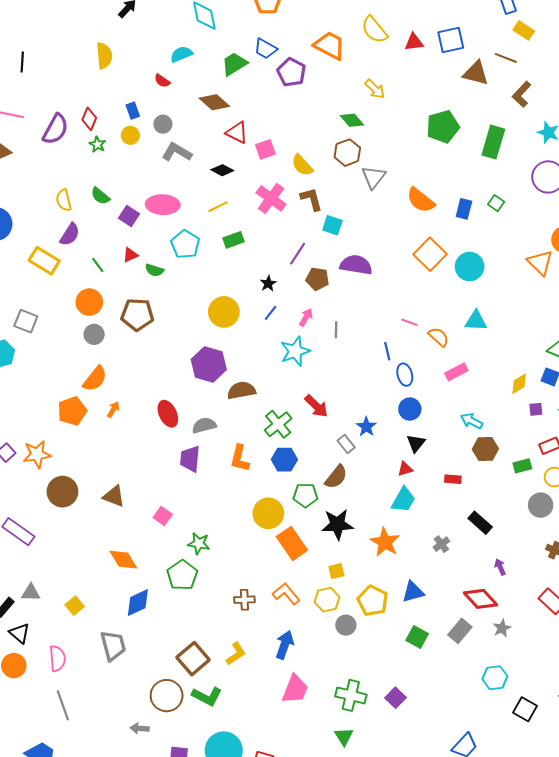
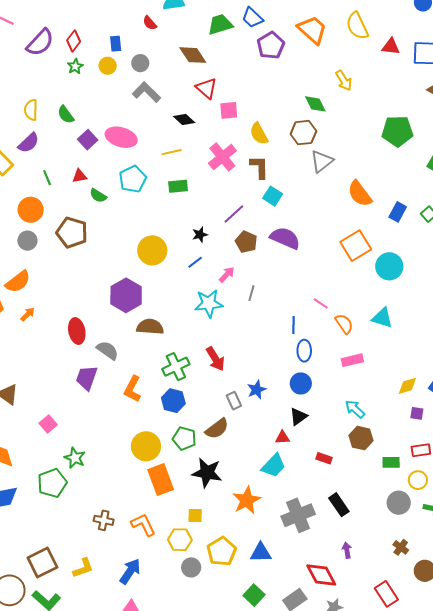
gray semicircle: (204, 425) -> (107, 350), turned 35
gray cross: (441, 544) -> (298, 515), size x2.0

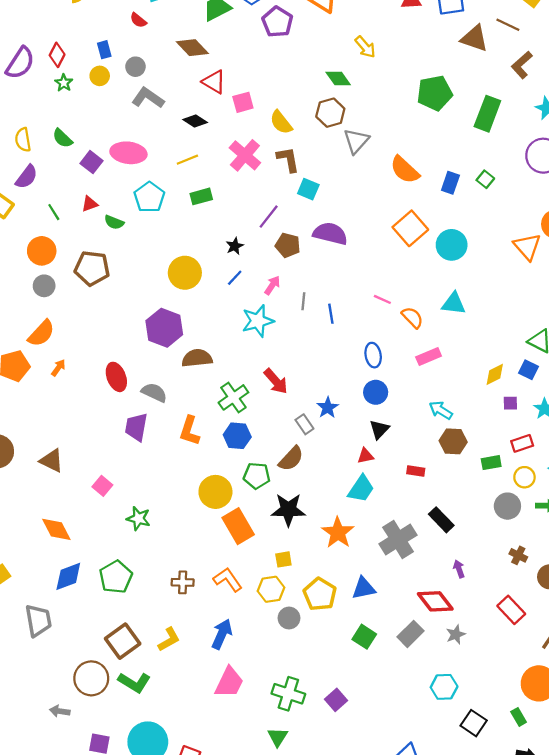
blue line: (294, 325) -> (331, 314), moved
green pentagon: (52, 483) -> (116, 577), moved

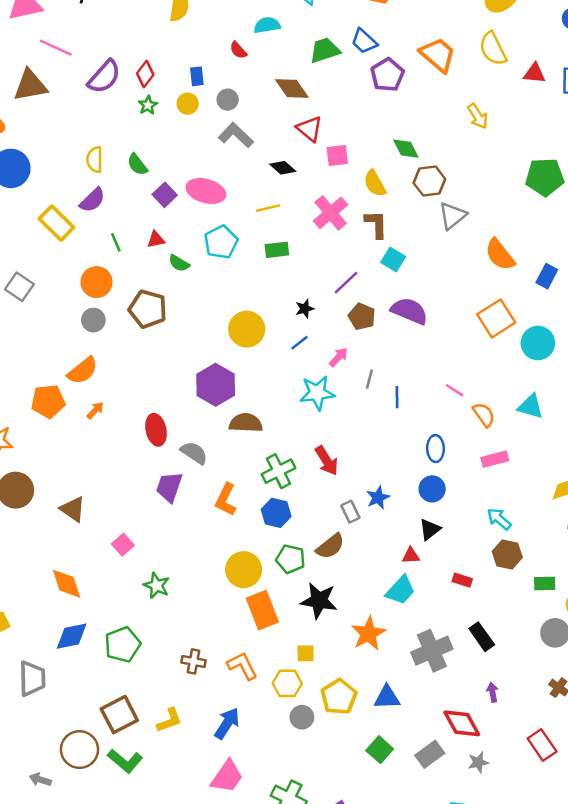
green diamond: (338, 78) -> (406, 149), moved

